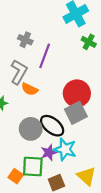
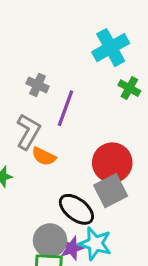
gray circle: (31, 129) -> (50, 240), moved

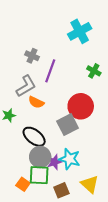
green cross: (129, 88) -> (94, 71), moved
gray L-shape: (28, 132) -> (26, 86), turned 30
gray square: (111, 191) -> (68, 125), moved
black ellipse: (76, 209) -> (34, 137), moved

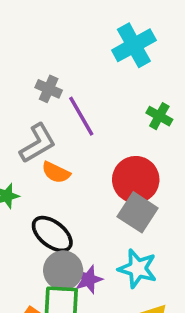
purple line: (50, 71) -> (81, 116), turned -50
gray square: (68, 125) -> (138, 212), moved, turned -30
cyan star: (70, 159) -> (138, 269), moved

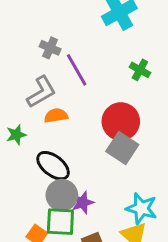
orange semicircle: (56, 172) -> (56, 116), turned 145
cyan star: (138, 269) -> (141, 208), moved

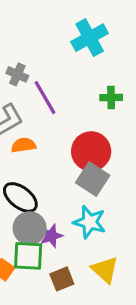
green cross: (140, 70) -> (111, 98), turned -30
cyan star: (141, 208) -> (90, 222), moved

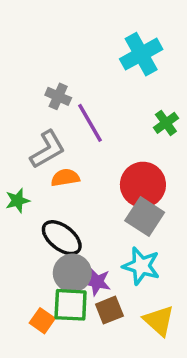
green cross: (111, 98) -> (166, 123), turned -35
purple star: (51, 236) -> (97, 282), turned 30
brown square: (62, 279) -> (109, 310), moved

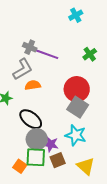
cyan cross: (141, 54) -> (76, 15), size x0.6
gray cross: (58, 96) -> (30, 47), moved
purple line: (90, 123) -> (47, 54), turned -40

